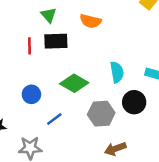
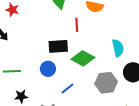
black rectangle: (56, 41) -> (58, 46), moved
red line: (30, 46) -> (77, 25), moved

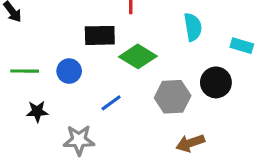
cyan semicircle: (118, 48) -> (193, 27), moved
blue circle: (48, 69) -> (69, 71), moved

